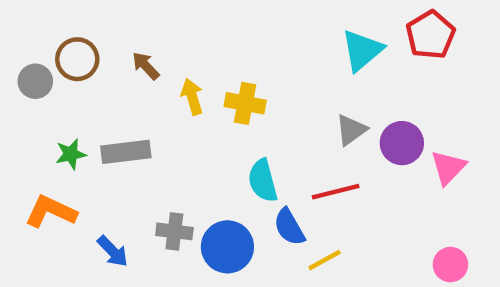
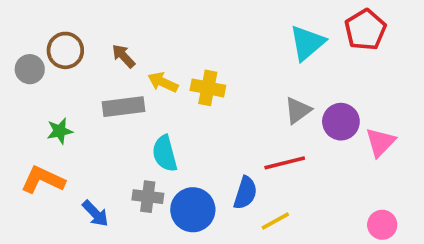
yellow arrow: (192, 97) -> (163, 82), turned -48
gray rectangle: (126, 152) -> (123, 107), moved
cyan semicircle: (263, 181) -> (165, 154), moved
blue semicircle: (289, 227) -> (245, 193), turned -132

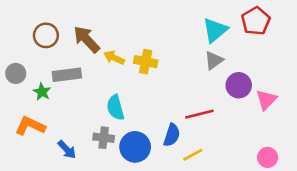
brown arrow: (123, 56) -> (87, 39), size x1.6
gray circle: (30, 69) -> (16, 73), moved
gray rectangle: (123, 107) -> (67, 75), moved
gray triangle: (298, 110) -> (214, 60), moved
green star: (60, 131) -> (42, 92), turned -30

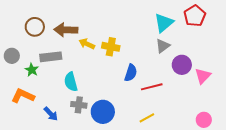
brown arrow: (87, 39) -> (66, 30), turned -45
cyan semicircle: (115, 108) -> (71, 82), moved
blue semicircle: (172, 135) -> (131, 73), moved

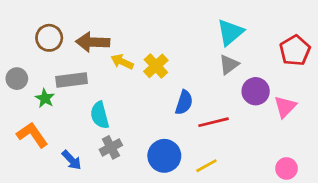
red pentagon: (195, 16) -> (295, 50), moved
yellow cross: (111, 47) -> (156, 66), turned 36
orange L-shape: (23, 96) -> (32, 135), turned 30
gray cross: (79, 105) -> (111, 147), turned -35
blue circle: (103, 112) -> (164, 156), moved

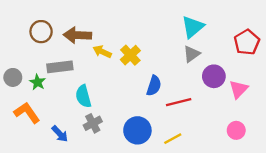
gray circle: (17, 79) -> (13, 77), moved
pink circle: (287, 168) -> (236, 130), moved

